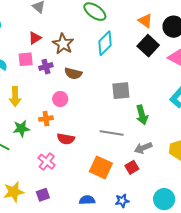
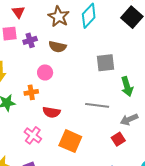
red triangle: (35, 38) -> (18, 12), turned -32
brown star: (63, 44) -> (59, 17), moved
orange square: (101, 167) -> (70, 141), moved

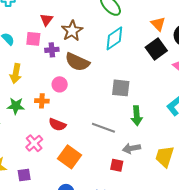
brown star: (59, 17) -> (72, 31), moved
brown semicircle: (57, 47) -> (77, 62), size x1.4
red square: (118, 139) -> (117, 165), turned 32

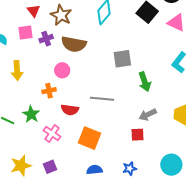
green star: (16, 106) -> (31, 114), moved, turned -30
gray line: (103, 128) -> (102, 99), moved

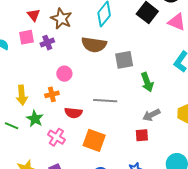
brown semicircle: (74, 44) -> (94, 45), moved
yellow arrow: (17, 70) -> (22, 95), moved

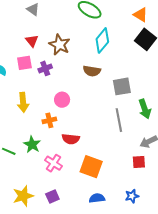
brown semicircle: (94, 45) -> (92, 71), size x0.7
yellow arrow: (22, 95) -> (23, 102), moved
gray line: (105, 101) -> (119, 120), moved, turned 75

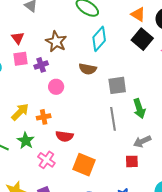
red triangle: (32, 41) -> (18, 38), moved
pink circle: (62, 100) -> (56, 87), moved
yellow arrow: (23, 102) -> (20, 112), moved, turned -132

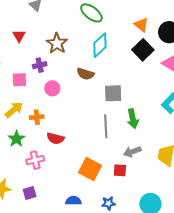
pink square: (21, 59) -> (19, 80), moved
pink cross: (46, 160) -> (35, 160), turned 36
orange square: (84, 165) -> (90, 169), moved

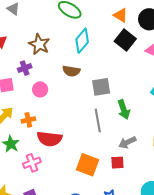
red semicircle: (55, 138) -> (49, 139), size x1.4

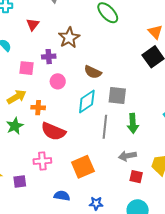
cyan diamond: (82, 41) -> (87, 101), moved
pink cross: (32, 163) -> (42, 161), moved
red square: (117, 163) -> (136, 177), moved
orange square: (87, 165) -> (83, 167), turned 30

